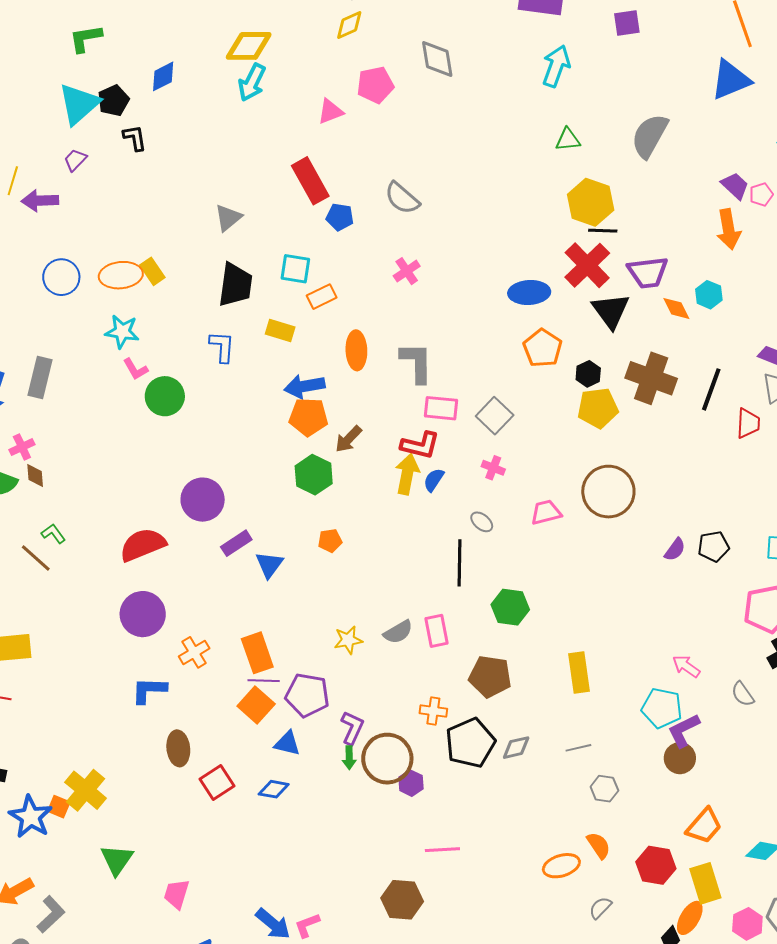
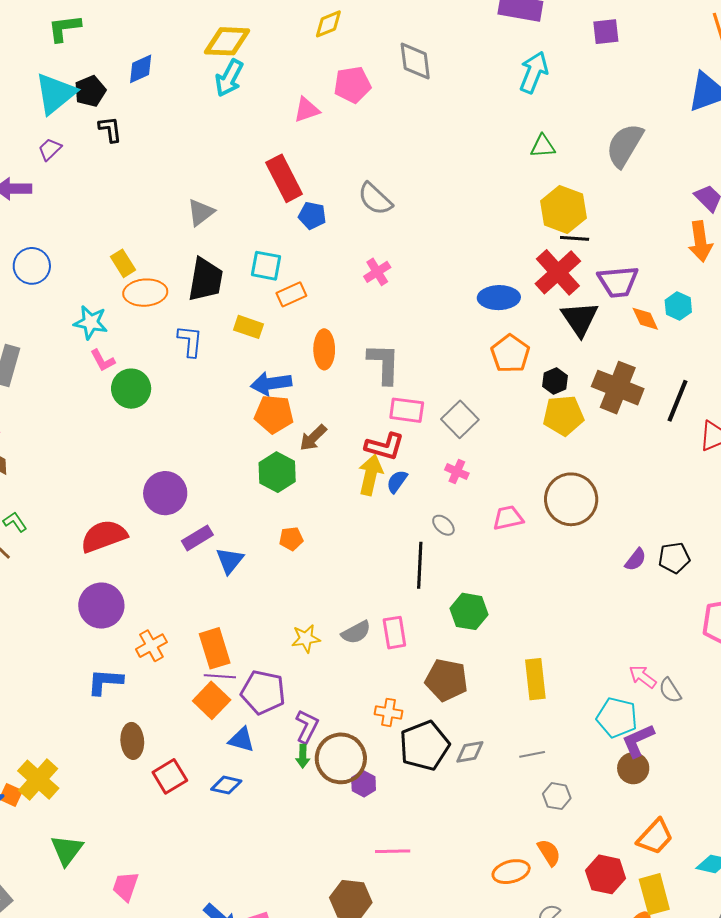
orange ellipse: (121, 275) -> (145, 293), moved
gray semicircle: (743, 694) -> (670, 690), moved

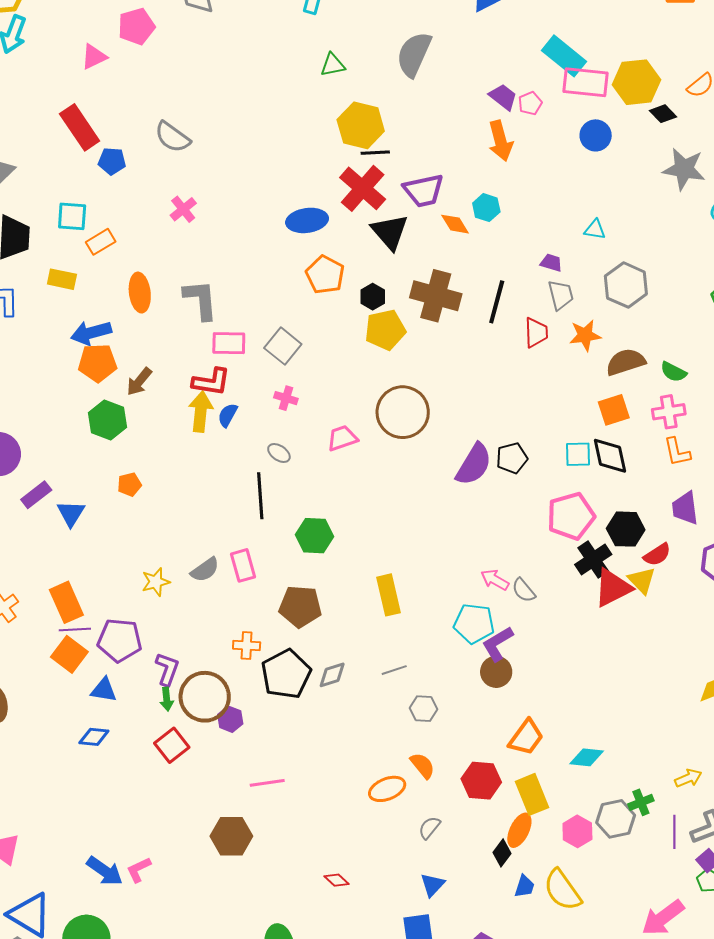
purple semicircle: (636, 560) -> (474, 464), size x1.8
red square: (170, 776) -> (172, 745), moved

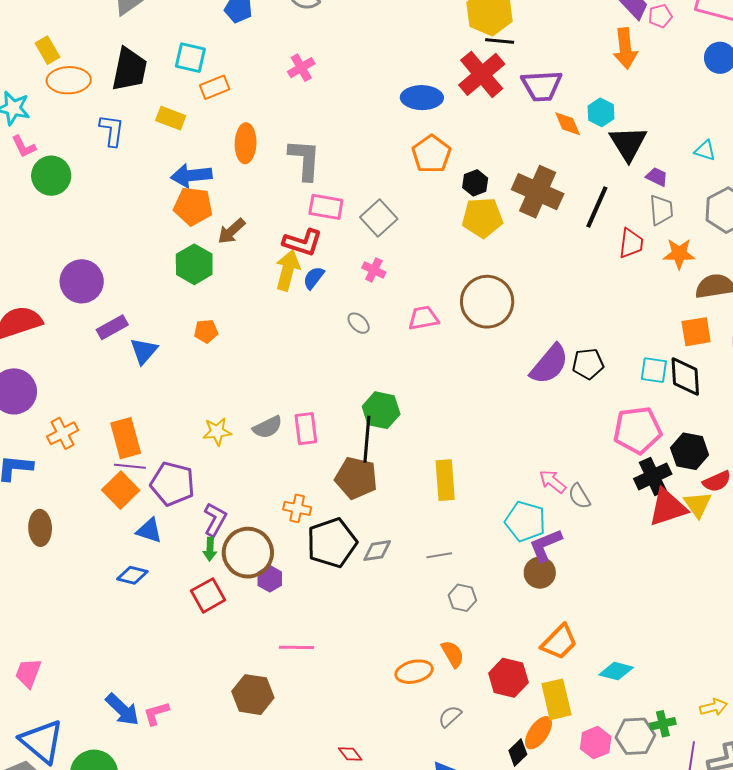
black triangle: (390, 232) -> (628, 143), moved
black line: (260, 496) -> (367, 439), moved

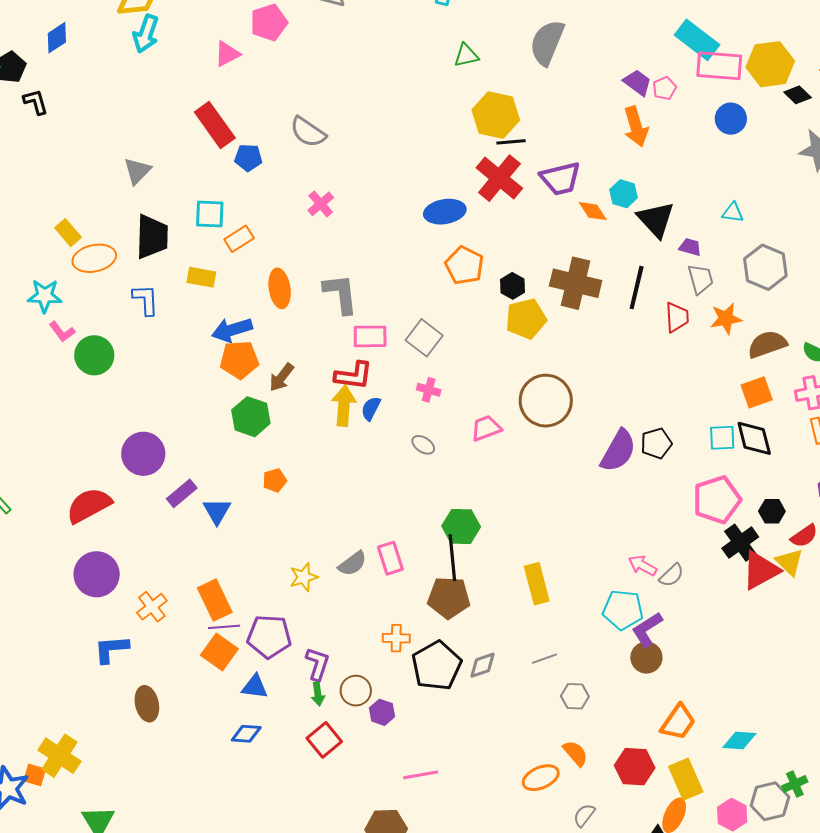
black hexagon: (690, 451) -> (772, 511), size x0.7
gray semicircle: (579, 496) -> (672, 575), turned -92
brown circle: (248, 553) -> (356, 691), size x0.6

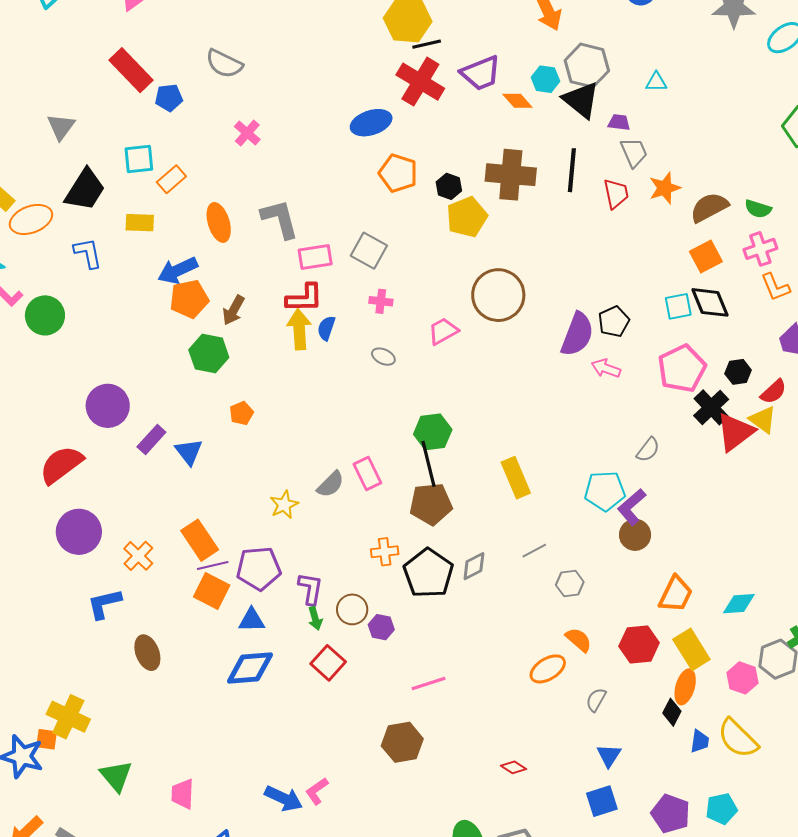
black trapezoid: (152, 237) -> (85, 190), turned 39
gray hexagon: (765, 267) -> (587, 66), moved
pink arrow: (642, 566) -> (606, 368), moved
blue diamond: (246, 734) -> (250, 668), size x1.6

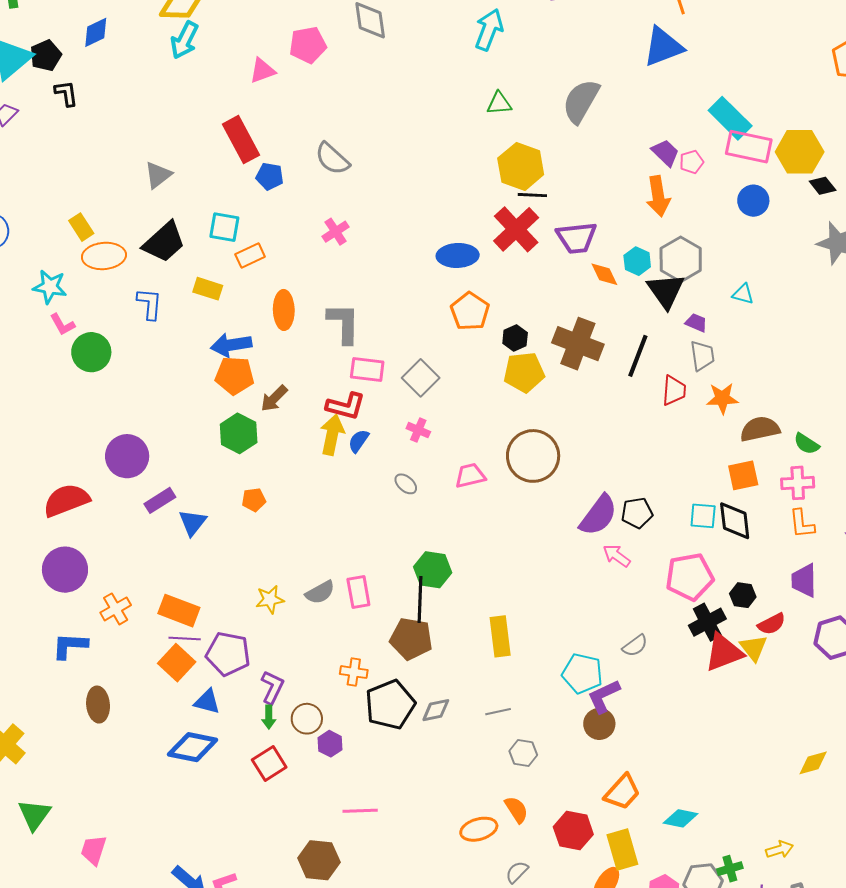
orange rectangle: (200, 540) -> (179, 611), turned -51

